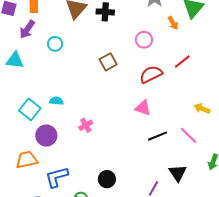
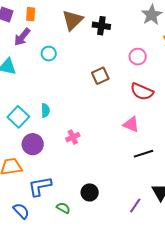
red semicircle: (151, 74) -> (142, 92), turned -135
cyan semicircle: (56, 101) -> (45, 110), turned 80

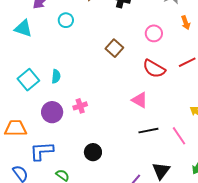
brown square: (100, 76) -> (114, 48), turned -30
purple circle: (33, 144) -> (52, 112), moved
black circle: (90, 192) -> (93, 152), moved

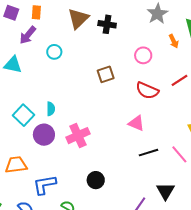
brown square: (114, 48) -> (106, 74), turned 36
pink cross: (80, 106) -> (78, 136), size x1.6
purple circle: (52, 112) -> (44, 135), moved

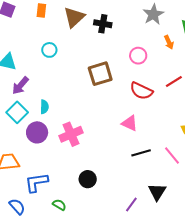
orange rectangle: (36, 12) -> (41, 11), moved
purple arrow: (28, 35) -> (20, 86), moved
brown square: (106, 74) -> (100, 74), size x1.4

